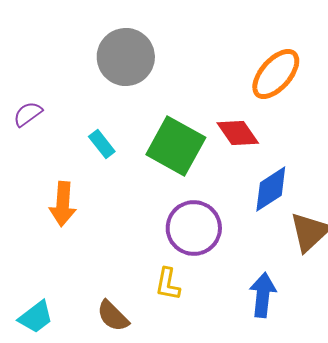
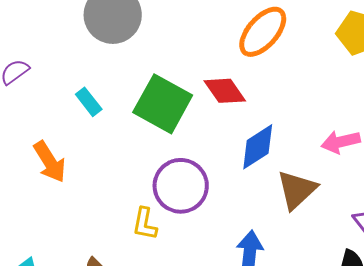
orange arrow: (63, 204) -> (50, 162), turned -36
yellow L-shape: (168, 284) -> (145, 224), moved

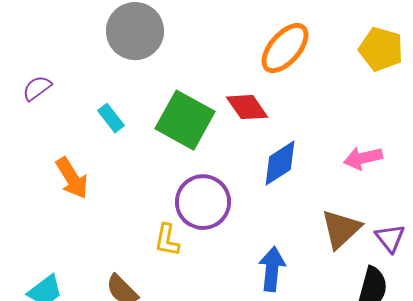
brown triangle: (297, 190) -> (341, 229), moved

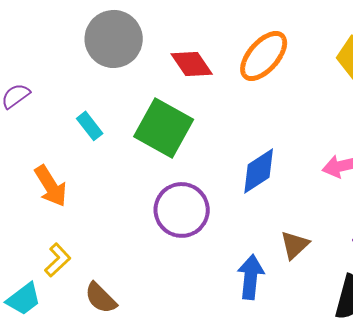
red diamond: (247, 107) -> (192, 64), moved
brown triangle: (341, 229) -> (295, 245), moved, size x0.7
yellow L-shape: (167, 240) -> (58, 260), moved, turned -144

